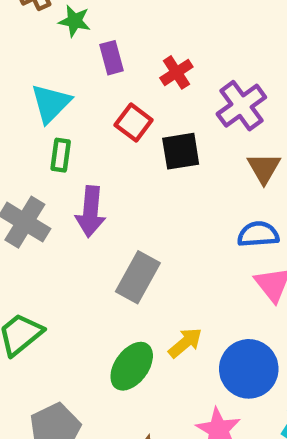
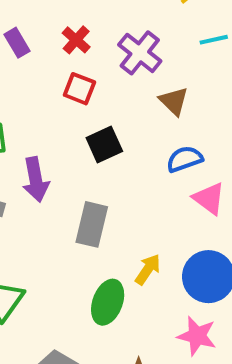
red square: (134, 122) -> (79, 89), moved
black square: (181, 151) -> (104, 145), moved

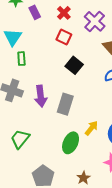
black square: (104, 145) -> (74, 65), turned -30
purple arrow: (36, 180) -> (41, 96), moved

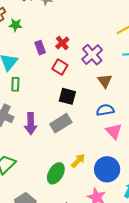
purple rectangle: (35, 12) -> (40, 48), moved
black square: (74, 65) -> (67, 96), turned -30
gray rectangle: (65, 104) -> (61, 123), moved, turned 35

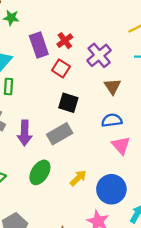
purple rectangle: (40, 48) -> (39, 45), size x1.5
green ellipse: (56, 173) -> (40, 172), moved

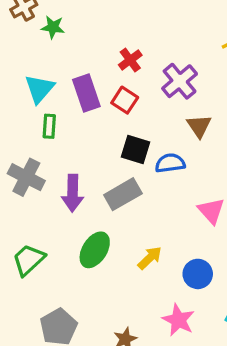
purple rectangle: (39, 45) -> (86, 93), moved
blue semicircle: (112, 120) -> (170, 163), moved
blue circle: (111, 189) -> (198, 274), size x0.7

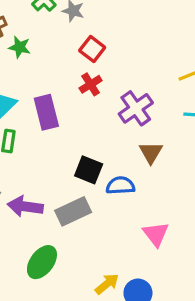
red square: (125, 100) -> (92, 49), moved
purple arrow: (73, 193) -> (25, 206), turned 92
yellow arrow: (150, 258) -> (107, 284), moved

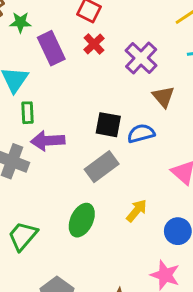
purple rectangle: (46, 112) -> (51, 48), moved
purple arrow: (25, 206) -> (48, 141), moved
yellow arrow: (107, 284) -> (137, 211), moved

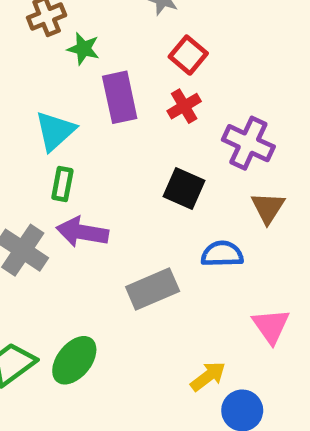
purple cross: (141, 58) -> (248, 143), turned -32
black square: (108, 125) -> (184, 189), moved
yellow arrow: (137, 211) -> (208, 376), moved
green ellipse: (82, 220) -> (74, 360), moved

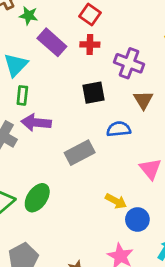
purple rectangle: (120, 97) -> (52, 42), turned -32
red cross: (184, 106) -> (90, 45), turned 36
black square: (184, 189) -> (94, 93), turned -30
yellow arrow: (208, 376) -> (116, 201), turned 70

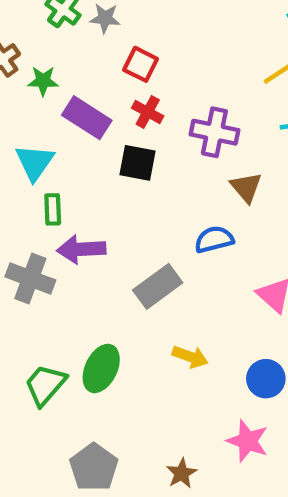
red cross: (90, 45) -> (148, 112), turned 36
black square: (94, 93) -> (137, 163), moved, turned 30
yellow arrow: (116, 201) -> (190, 357), moved

